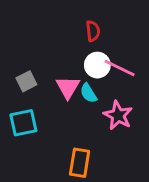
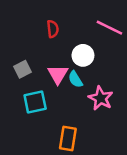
red semicircle: (93, 31) -> (53, 29), moved
pink line: (120, 68) -> (109, 28), moved
cyan square: (23, 123) -> (35, 102), moved

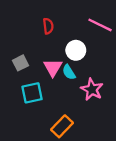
orange rectangle: (68, 139) -> (62, 126), turned 35

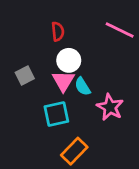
white circle: (76, 50) -> (69, 60), moved
cyan square: (32, 93) -> (56, 114), moved

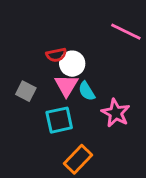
red semicircle: (58, 31) -> (56, 55), moved, turned 84
gray square: (25, 75) -> (26, 91), moved, turned -36

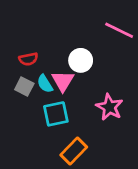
red semicircle: (56, 55) -> (28, 59), moved
white circle: (72, 64) -> (81, 60), moved
cyan semicircle: (87, 91) -> (45, 84), moved

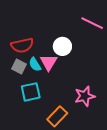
red semicircle: (28, 59) -> (22, 45), size x1.5
pink star: (109, 107) -> (85, 96), moved, turned 30
cyan square: (56, 114) -> (31, 92), moved

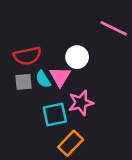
gray square: (19, 67) -> (23, 82), turned -32
cyan square: (31, 92) -> (55, 115), moved
pink star: (85, 96) -> (81, 103), moved

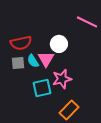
orange rectangle: (71, 143) -> (69, 110), moved

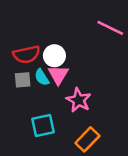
white circle: (59, 44) -> (54, 56), moved
pink star: (62, 79) -> (79, 100), turned -30
cyan square: (42, 88) -> (43, 126), moved

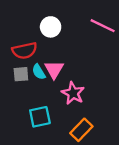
white circle: (54, 56) -> (51, 27), moved

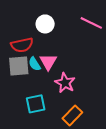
gray square: (21, 74) -> (19, 66), size x1.5

